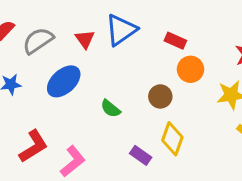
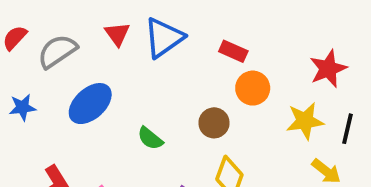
red triangle: (85, 39) -> (117, 34), moved

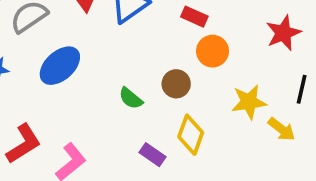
yellow star: (305, 121) -> (249, 102), moved
green semicircle: (150, 138) -> (131, 98), moved

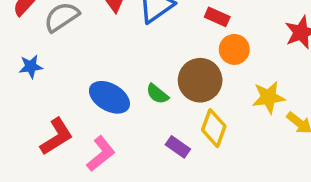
blue ellipse: (60, 66) -> (109, 97), moved, turned 72
brown circle: (176, 84) -> (200, 80), size x1.6

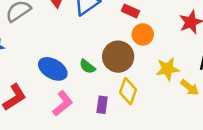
purple rectangle: (178, 147) -> (102, 105), turned 63
pink L-shape: (101, 154) -> (63, 103), moved

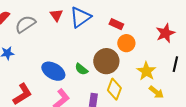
yellow star: (167, 69) -> (146, 71), turned -30
yellow arrow: (190, 87) -> (156, 92), moved

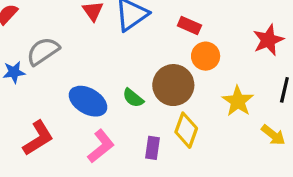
gray semicircle: (25, 24) -> (43, 51), moved
yellow arrow: (156, 92) -> (273, 135), moved

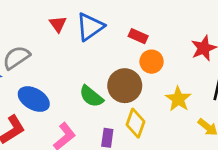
green semicircle: (133, 98) -> (91, 96), size x1.4
blue ellipse: (88, 101) -> (34, 99), moved

